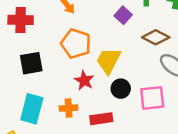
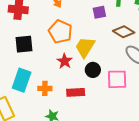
purple square: (123, 15) -> (99, 12), turned 32
orange cross: (69, 108) -> (45, 88), moved

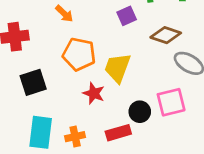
black circle: (93, 70) -> (140, 112), moved

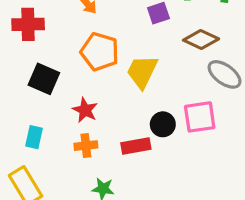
black square: (33, 82) -> (44, 79), turned 36
red star: (94, 93) -> (85, 110), moved
cyan rectangle: (41, 132) -> (34, 137), moved, size x0.6

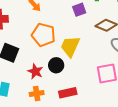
black circle: (163, 124) -> (56, 65), moved

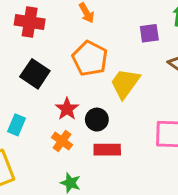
black circle: (56, 65) -> (97, 120), moved
orange cross: (37, 93) -> (62, 141), turned 32

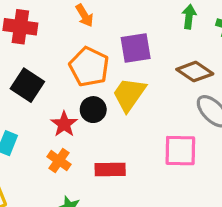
purple square: (149, 33) -> (136, 48), moved, size x1.4
black circle: (97, 120) -> (93, 110), moved

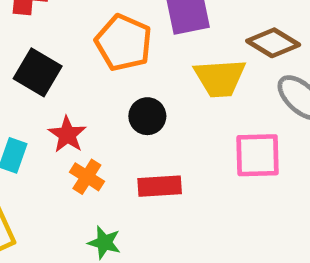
yellow trapezoid: (129, 94) -> (220, 78), moved, turned -126
black circle: (93, 110) -> (147, 116), moved
red star: (64, 124) -> (67, 135), moved

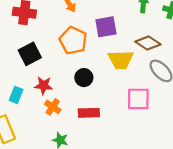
black square: (38, 72) -> (30, 54), turned 30
red star: (67, 135) -> (44, 85), turned -30

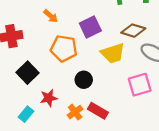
cyan rectangle: (16, 95) -> (26, 114), turned 35
orange cross: (53, 107) -> (75, 112), moved, turned 35
red rectangle: (89, 113) -> (98, 111), turned 48

